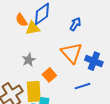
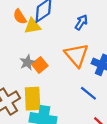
orange square: (49, 75) -> (40, 65), moved
blue line: (82, 86) -> (88, 93), turned 56

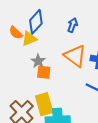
gray star: (27, 62) -> (38, 61), moved
orange square: (40, 65) -> (44, 72), turned -32

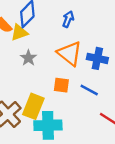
orange square: (44, 72) -> (61, 85), moved
yellow rectangle: (44, 104) -> (33, 106), turned 35

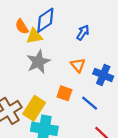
orange triangle: (70, 53) -> (78, 65), size x0.6
gray star: (28, 58) -> (38, 62), size x1.5

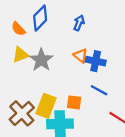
yellow triangle: (34, 36) -> (20, 55), moved
blue cross: (103, 75) -> (96, 61), moved
orange square: (64, 93) -> (74, 102), moved

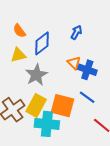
blue diamond: (40, 18) -> (42, 43), moved
gray star: (41, 60) -> (36, 75), moved
orange square: (74, 102) -> (62, 106), size x1.6

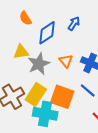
blue arrow: (76, 32) -> (74, 24), moved
yellow triangle: (18, 55) -> (21, 52), moved
orange triangle: (74, 63) -> (66, 61), moved

